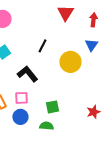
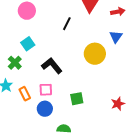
red arrow: (93, 20) -> (118, 12), turned 72
black line: (42, 46) -> (67, 24), moved
green semicircle: (46, 126) -> (64, 129), moved

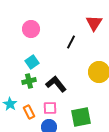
green cross: (15, 63) -> (29, 81), moved, turned 32
green square: (77, 99) -> (81, 117), size x1.5

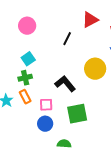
red triangle: (94, 23) -> (90, 20), turned 30
black L-shape: (56, 84) -> (65, 84), moved
orange rectangle: (29, 112) -> (25, 97), moved

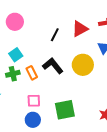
red triangle: (90, 20) -> (80, 29), moved
black L-shape: (65, 84) -> (53, 66), moved
orange rectangle: (25, 97) -> (32, 73), moved

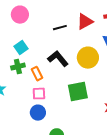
black line: (55, 35) -> (60, 28), turned 48
orange rectangle: (32, 73) -> (37, 74), moved
green square: (65, 110) -> (78, 92), moved

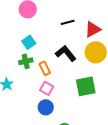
red triangle: (85, 22) -> (93, 29), moved
pink square: (39, 94) -> (47, 88), turned 32

